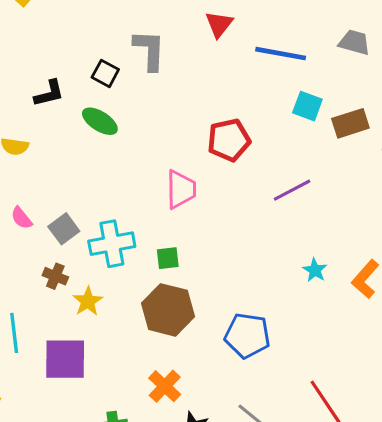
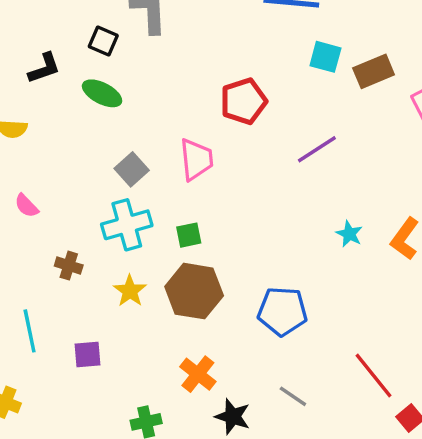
gray square: (64, 229) -> (132, 169), moved
yellow star: (88, 301) -> (130, 291), moved
purple square: (65, 359) -> (87, 354), size x0.6

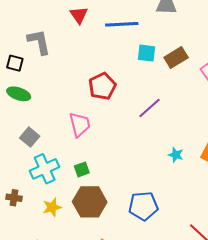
gray square: (132, 169) -> (30, 137), moved
yellow star: (130, 291) -> (52, 207), turned 30

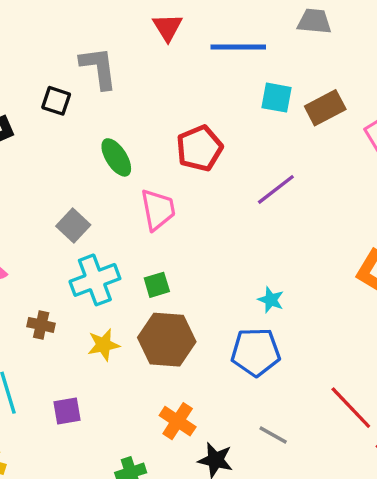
green ellipse: (19, 94) -> (116, 157), moved, turned 35
cyan star: (176, 155) -> (271, 300), moved

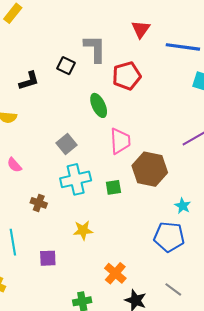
red pentagon: (200, 148) -> (127, 76), moved
brown hexagon: (167, 340) -> (150, 169), moved
yellow star: (103, 345) -> (83, 230), moved

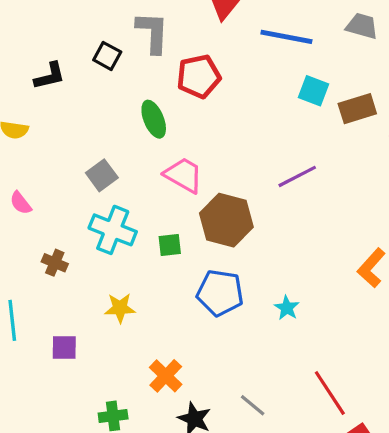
pink trapezoid: (120, 141) -> (184, 175), turned -60
cyan cross: (76, 179) -> (113, 230), turned 32
cyan star: (183, 206) -> (287, 308), moved
blue pentagon: (169, 237) -> (220, 293), moved

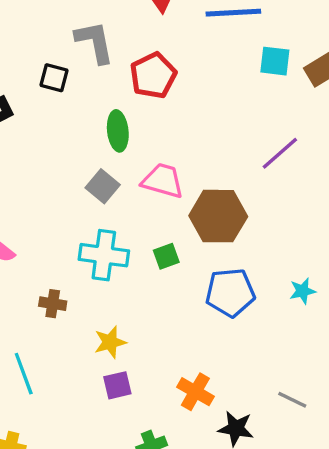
green ellipse: (154, 119) -> (118, 131), turned 30
gray square: (102, 175) -> (103, 186), moved
yellow star: (120, 308) -> (110, 342), moved
cyan star: (287, 308) -> (303, 291), turned -30
purple square: (64, 348) -> (117, 385), moved

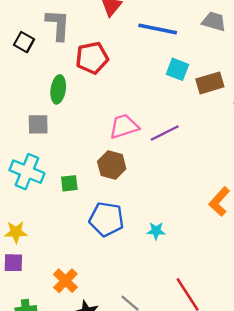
pink trapezoid: (163, 181) -> (124, 126), moved, turned -48
gray square: (103, 186) -> (38, 124), turned 35
brown hexagon: (218, 216) -> (112, 165), size x0.7

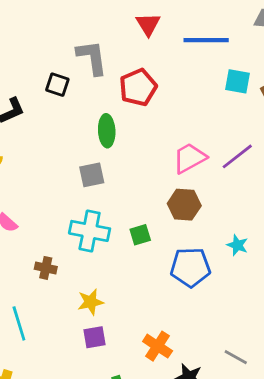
cyan star: (156, 231) -> (237, 245), moved, turned 30

